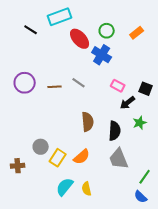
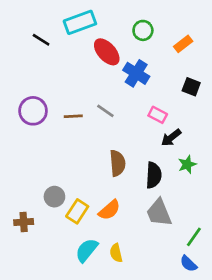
green circle: (107, 31) -> (143, 30), moved
black square: (146, 89) -> (191, 87), moved

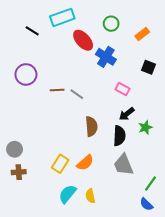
purple circle: (33, 111) -> (26, 74), moved
gray line: (105, 111) -> (77, 94), moved
black arrow: (171, 138) -> (127, 114), moved
gray circle: (54, 197) -> (15, 149), moved

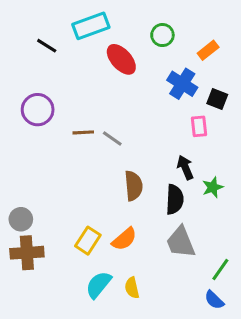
blue cross: (106, 57) -> (182, 84), moved
pink rectangle: (123, 89) -> (199, 126), moved, turned 56
black arrow: (127, 114) -> (185, 167), turned 105
brown cross: (19, 172) -> (27, 253), size x1.5

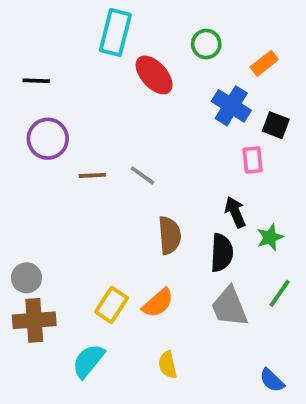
cyan rectangle: (91, 26) -> (115, 32), turned -56
black line: (47, 46) -> (36, 81), moved, turned -30
brown line: (83, 132) -> (92, 175), moved
green line: (220, 269) -> (280, 293), moved
cyan semicircle: (98, 285) -> (88, 361), moved

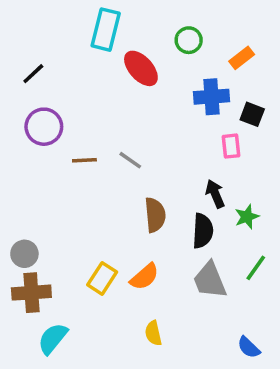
black line: (36, 81) -> (33, 74), turned -45
blue cross: (231, 106) -> (212, 97), turned -36
cyan semicircle: (88, 361) -> (53, 339), moved

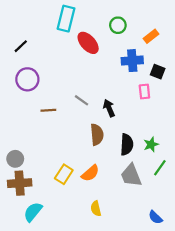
brown line: (84, 160) -> (48, 110), moved
black arrow: (215, 194) -> (109, 108), moved
green star: (247, 217) -> (151, 144), moved

